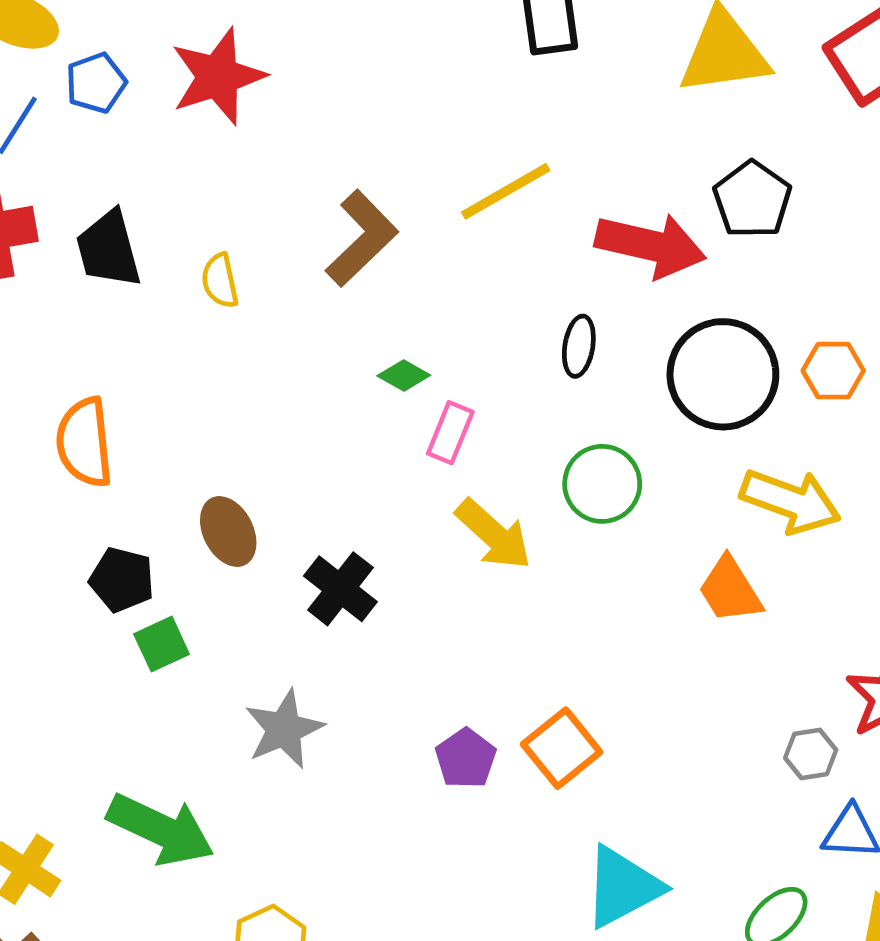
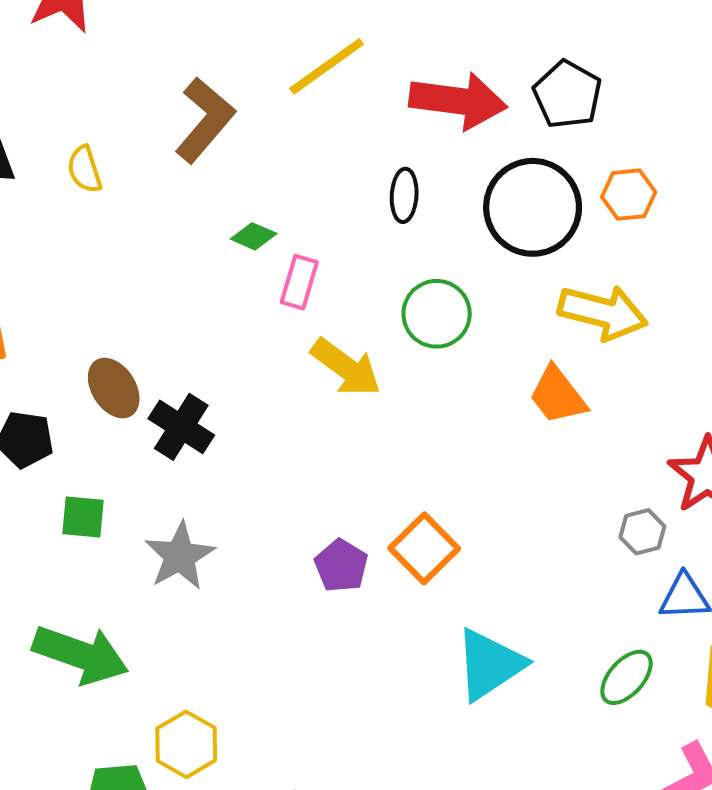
black pentagon: (752, 200) -> (567, 95), moved
black cross: (340, 589) -> (181, 427), moved
green square: (162, 644) -> (83, 517), moved, turned 36

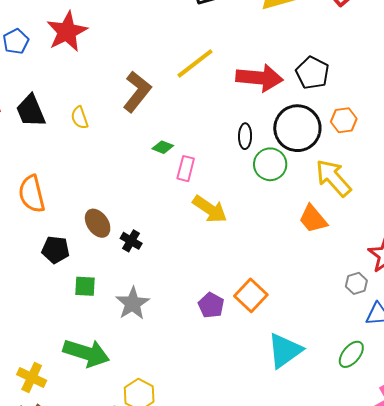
black ellipse: (404, 195) -> (245, 136), moved
yellow arrow: (603, 312) -> (333, 178), turned -144
green circle: (437, 314) -> (270, 164), moved
black cross: (181, 427) -> (131, 241), size x0.7

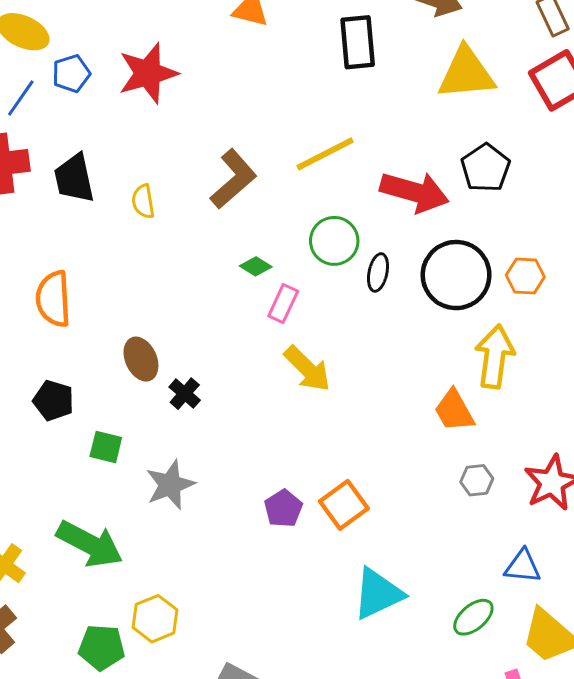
black pentagon: (312, 73) -> (486, 168), moved
green circle: (270, 164) -> (334, 241), moved
yellow arrow: (333, 178) -> (495, 357), turned 39
black pentagon: (55, 250) -> (53, 401), moved
gray hexagon: (356, 283) -> (477, 480), moved

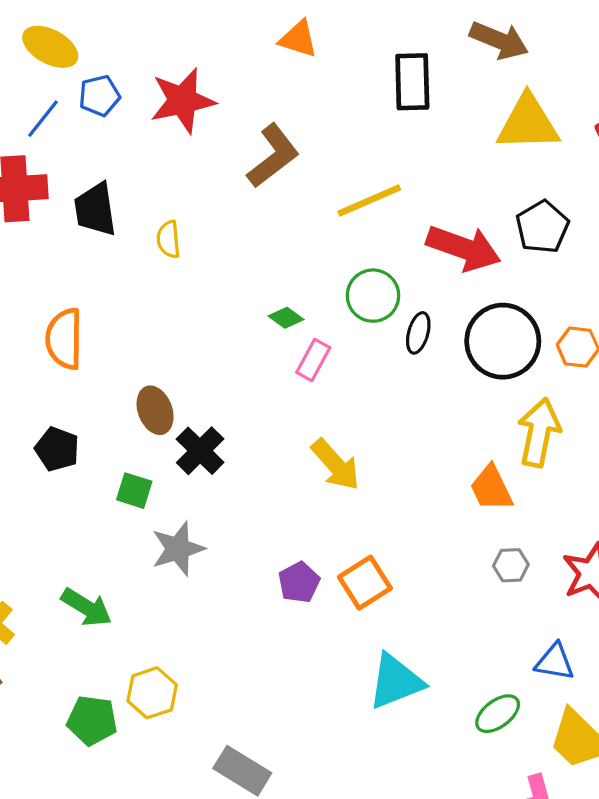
brown L-shape: (233, 179) -> (273, 156), moved
yellow arrow: (307, 369) -> (336, 465), moved
black cross: (185, 394) -> (200, 451), size x1.4
green square: (106, 447) -> (134, 491), moved
green arrow: (90, 544) -> (86, 607), size x0.7

